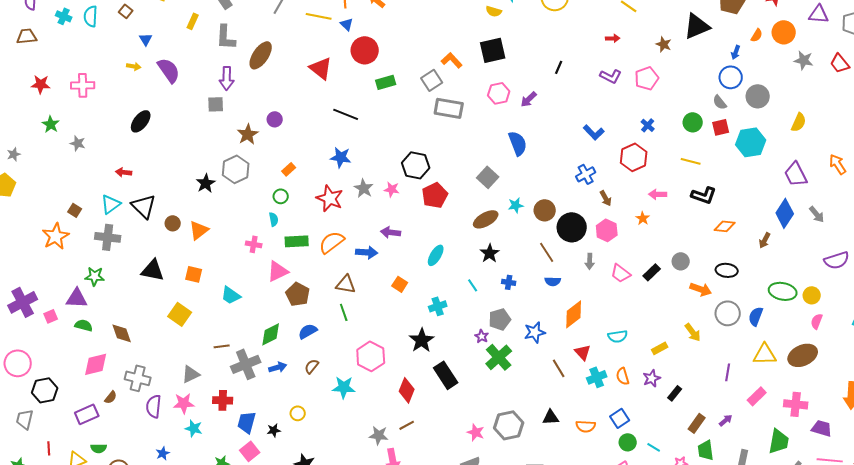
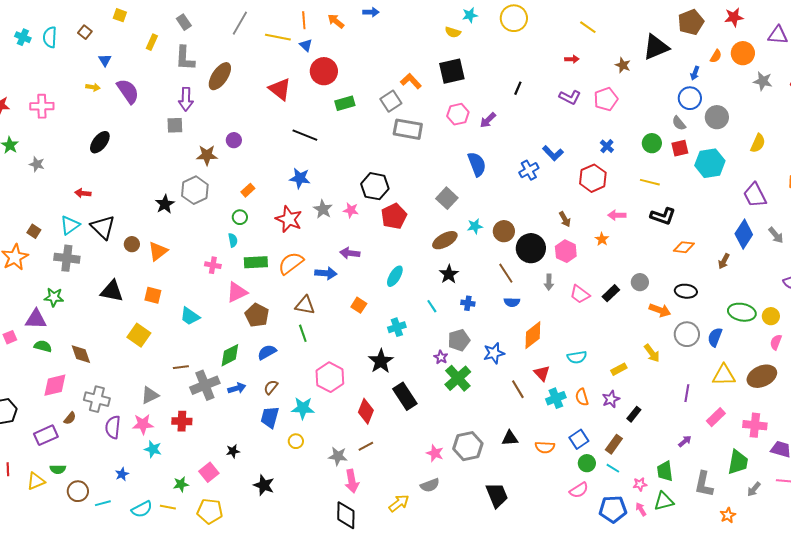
brown star: (248, 134) -> (207, 155), turned 30
blue cross: (586, 174) -> (529, 170), moved
yellow circle: (298, 413) -> (296, 441), moved
blue trapezoid: (247, 422) -> (270, 417), moved
brown rectangle: (697, 423) -> (614, 444), moved

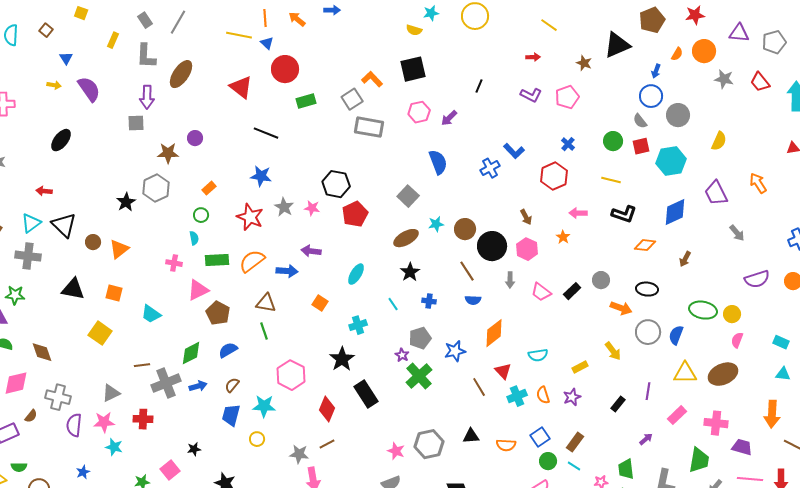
gray line: (240, 23) -> (178, 22), moved
blue diamond: (744, 234) -> (675, 212), moved, turned 32
black rectangle: (634, 414) -> (618, 404), moved

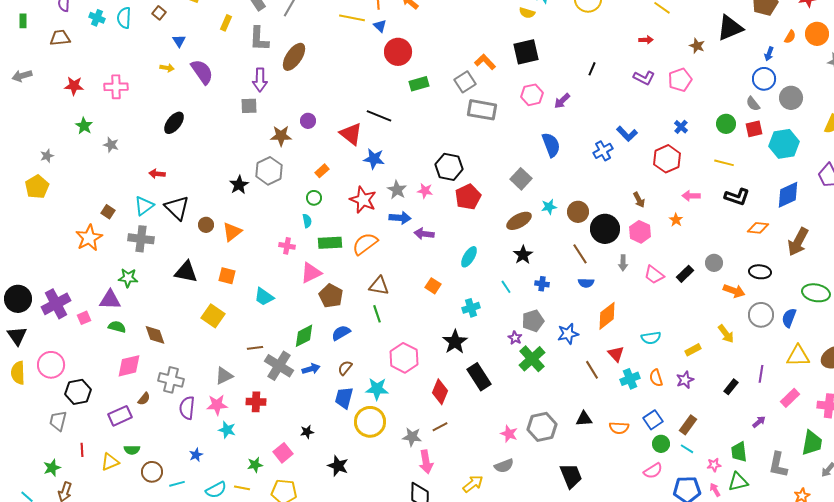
red triangle: (241, 87) -> (351, 134), moved
brown arrow: (685, 259) -> (798, 242), size x1.8
blue arrow: (287, 271) -> (400, 218), moved
gray cross: (166, 383) -> (279, 366), turned -36
yellow circle: (257, 439) -> (370, 422), size x2.0

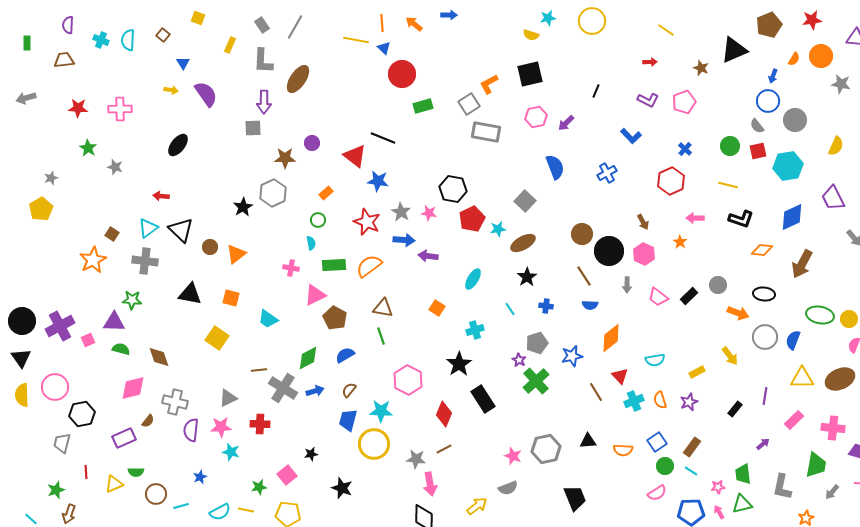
orange L-shape: (485, 62) -> (489, 84), turned -75
blue L-shape: (627, 134) -> (631, 136), moved
cyan star: (549, 207) -> (498, 229), moved

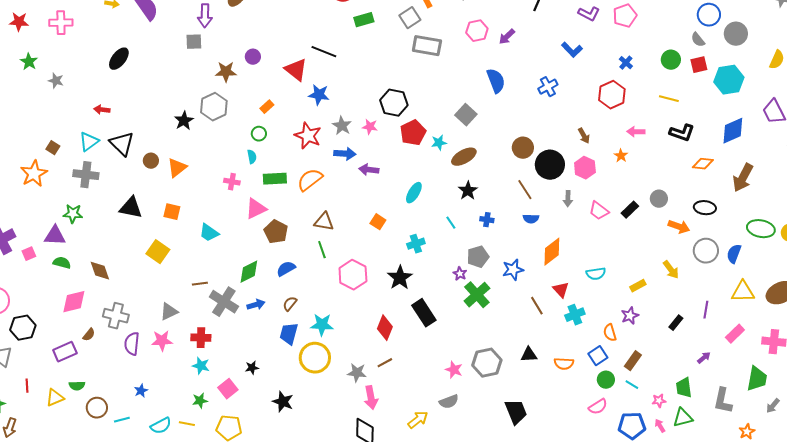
pink hexagon: (408, 380) -> (353, 275), moved
orange semicircle: (660, 400) -> (610, 333), moved
cyan star: (231, 452) -> (201, 366), moved

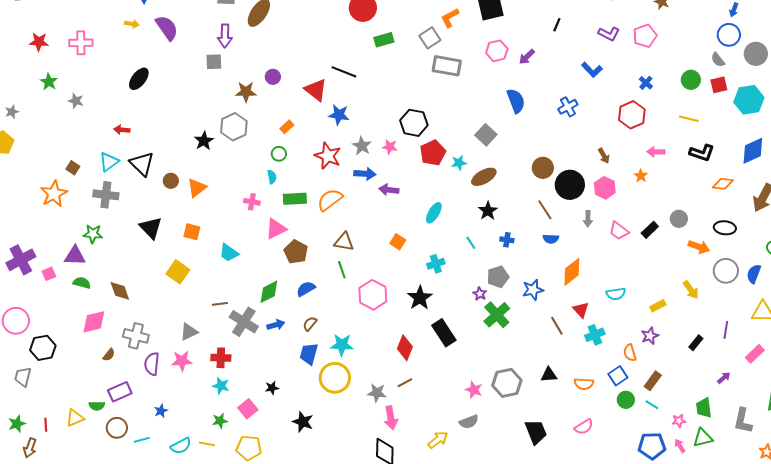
black triangle: (131, 208) -> (151, 228), turned 35
purple rectangle: (65, 352) -> (120, 392), moved
red line: (27, 386) -> (46, 425), moved
pink semicircle: (598, 407) -> (584, 427), moved

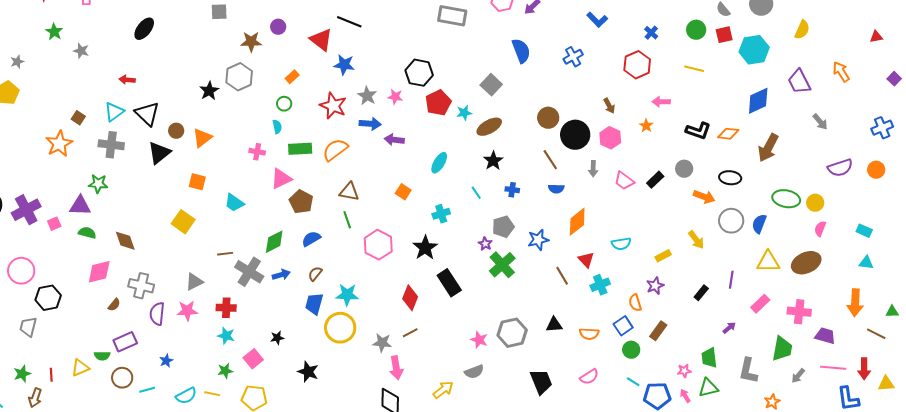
black L-shape: (702, 153) -> (698, 131), moved
black triangle: (151, 228) -> (159, 153), moved, turned 35
cyan line: (652, 405) -> (633, 382), moved

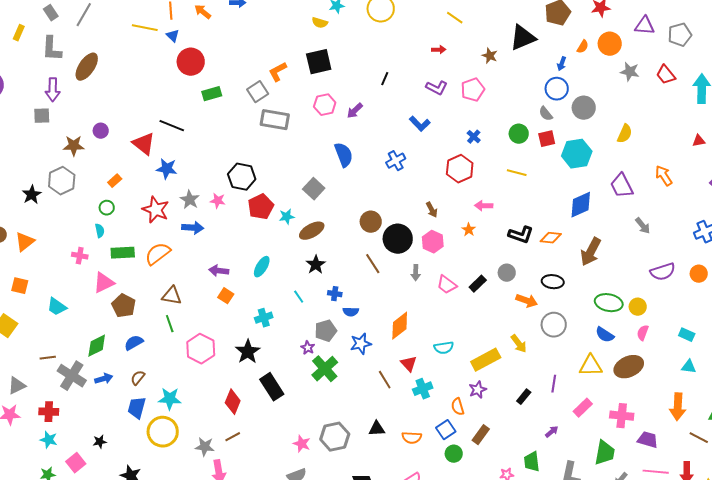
purple arrow: (394, 140) -> (219, 271), moved
blue semicircle: (556, 189) -> (351, 312), moved
blue semicircle: (759, 224) -> (605, 335), moved, turned -78
yellow rectangle: (663, 256) -> (486, 360), size x1.8

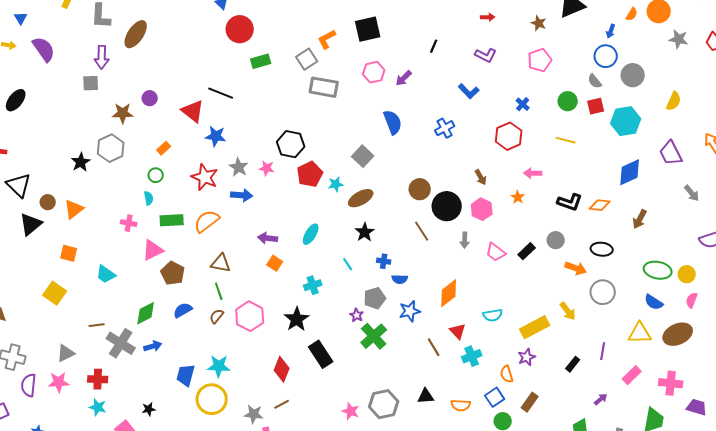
pink pentagon: (473, 90) -> (540, 60), moved
brown arrow: (591, 252) -> (640, 219), size x0.7
brown semicircle: (138, 378) -> (217, 316), moved

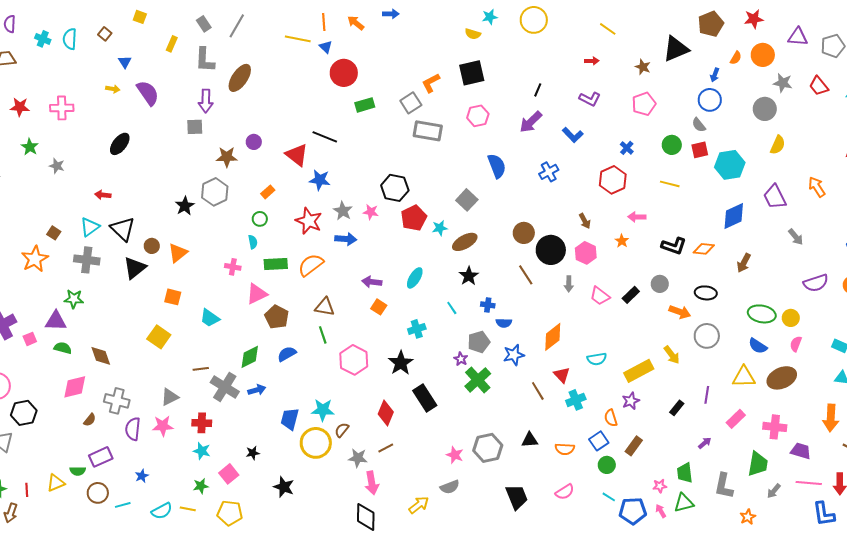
gray circle: (633, 75) -> (765, 109), moved
purple arrow: (404, 78) -> (531, 122), moved, size x1.4
brown semicircle: (217, 316) -> (342, 430), moved

